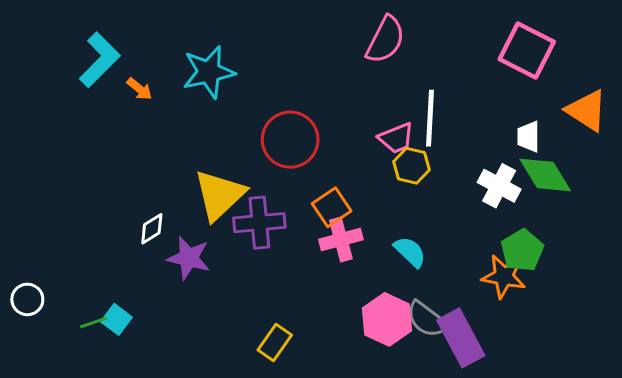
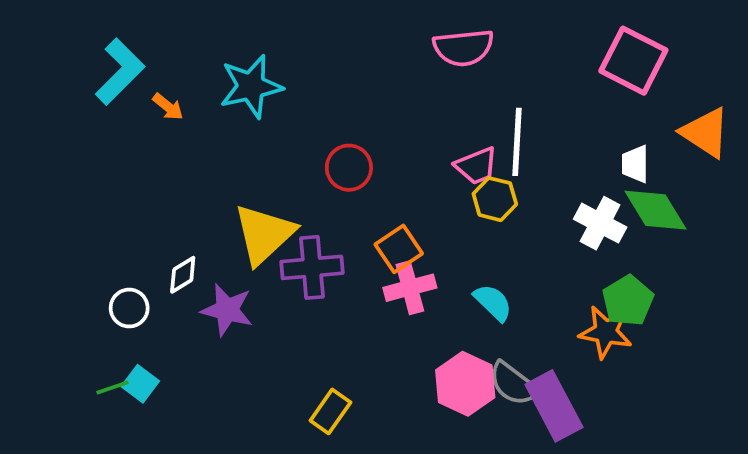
pink semicircle: (385, 40) -> (463, 48), turned 57
red circle: (290, 140) -> (349, 168), size x0.7
white circle: (27, 299) -> (129, 308), moved

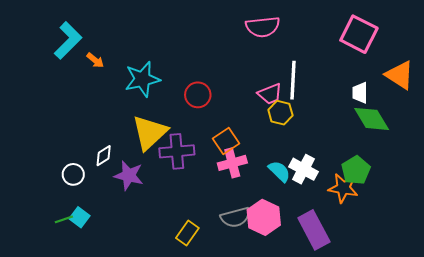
cyan star: (251, 86) -> (142, 79), moved
white cross: (600, 223) -> (303, 169), moved
gray semicircle: (513, 384) -> (235, 217), moved, turned -52

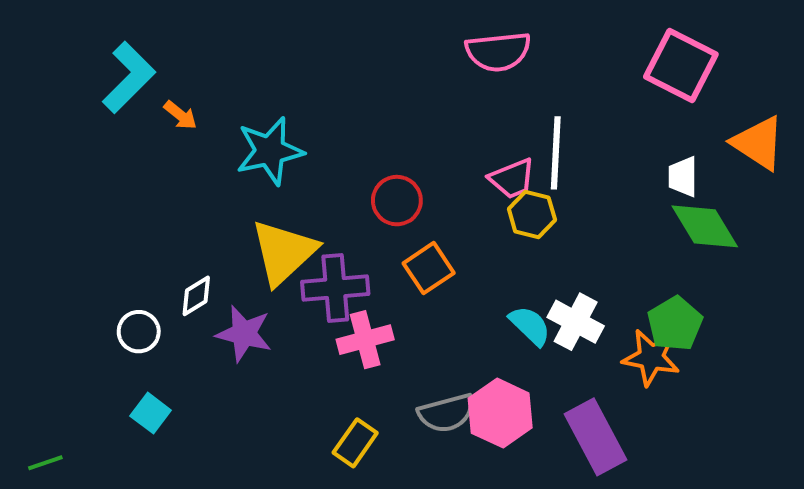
red circle: (198, 95) -> (397, 201), moved
pink cross: (232, 163) -> (365, 340), moved
green line: (64, 219) -> (45, 463), moved

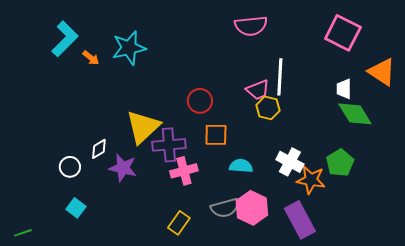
cyan star: (270, 151) -> (129, 48), moved
orange square: (429, 268) -> (216, 135), turned 35
cyan semicircle: (530, 326) -> (241, 166), moved, turned -40
orange star: (651, 357) -> (311, 180), moved

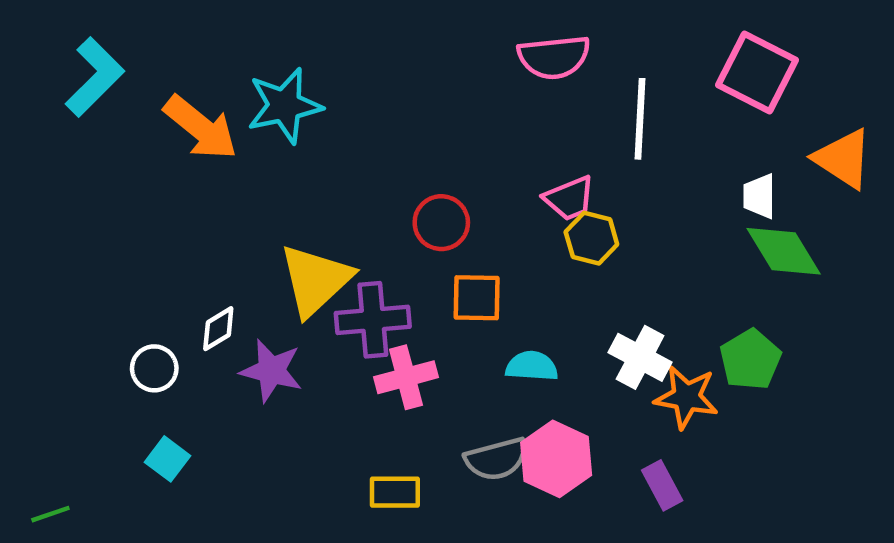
cyan L-shape: (65, 39) -> (95, 77), moved
orange arrow: (91, 58) -> (201, 128), size x2.0
white line: (280, 77) -> (640, 119), moved
purple rectangle: (300, 220) -> (662, 485), size x0.6
yellow rectangle: (179, 223) -> (395, 492), turned 55

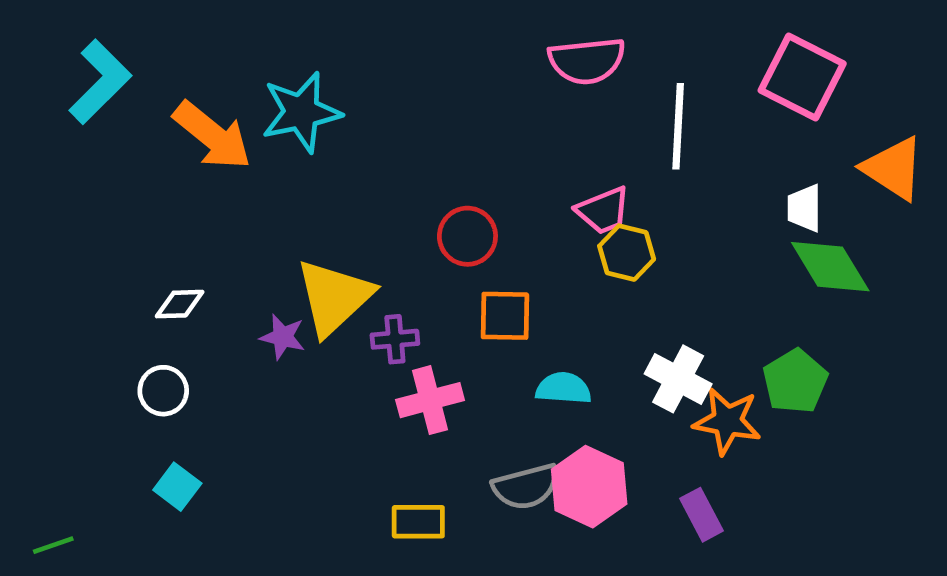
purple cross: (373, 320) -> (395, 339), size x0.6
white diamond: (218, 329) -> (180, 304), moved, turned 30
purple star: (271, 371) -> (283, 337), moved, size x0.7

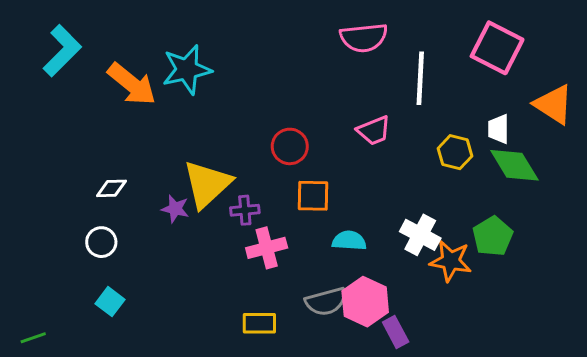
yellow hexagon: (627, 253) -> (455, 152), moved
purple rectangle: (701, 515) -> (396, 332), moved

